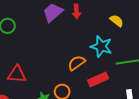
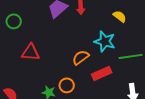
red triangle: (17, 74) -> (31, 52), moved

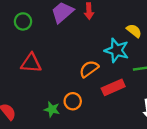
yellow semicircle: (120, 16) -> (134, 31), moved
green circle: (14, 21) -> (23, 21), moved

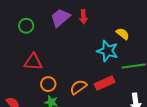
orange semicircle: (89, 69) -> (78, 87), moved
orange circle: (73, 101) -> (48, 84), moved

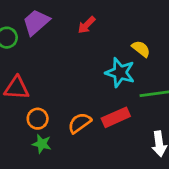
red arrow: (83, 17) -> (86, 25), turned 48
purple trapezoid: (60, 18) -> (36, 22), moved

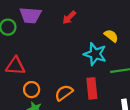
purple trapezoid: (36, 22) -> (30, 15), turned -135
red rectangle: (116, 117) -> (92, 88), turned -72

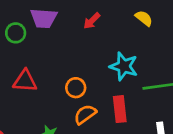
yellow semicircle: (111, 36) -> (144, 18), moved
orange circle: (32, 90) -> (76, 88), moved

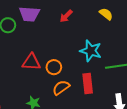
red triangle: (25, 81) -> (31, 62), moved

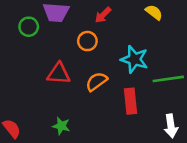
orange circle: (54, 67) -> (87, 41), moved
orange semicircle: (61, 88) -> (97, 82), moved

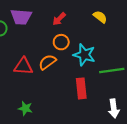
orange circle: (87, 41) -> (61, 42), moved
orange semicircle: (97, 82) -> (47, 62), moved

